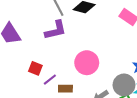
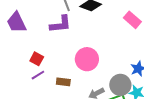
purple line: (50, 80) -> (38, 75), moved

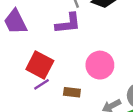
red square: (37, 59) -> (40, 65), size x1.6

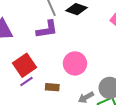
red square: (40, 65) -> (24, 65), turned 30

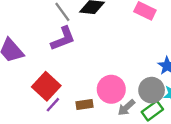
pink circle: (75, 63) -> (111, 89), moved

